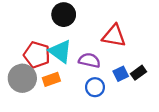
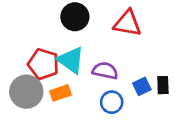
red triangle: (114, 36) -> (127, 23), moved
black rectangle: (139, 73) -> (163, 85), turned -56

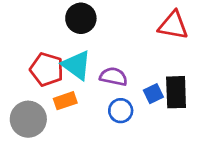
red triangle: (127, 23) -> (173, 25), moved
black rectangle: (163, 85) -> (176, 92), size x1.6
gray circle: (26, 92) -> (28, 119), moved

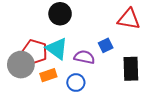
blue square: (153, 94) -> (106, 45), moved
blue circle: (121, 111) -> (76, 83), moved
gray circle: (28, 119) -> (21, 65), moved

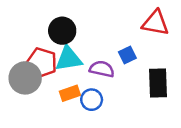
black circle: (60, 14) -> (62, 31), moved
cyan triangle: (57, 49) -> (69, 59), turned -45
orange rectangle: (48, 75) -> (70, 93), moved

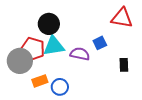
black rectangle: (158, 83) -> (124, 65), size x0.6
orange rectangle: (70, 93) -> (40, 81), moved
blue circle: (92, 100) -> (60, 87), moved

